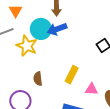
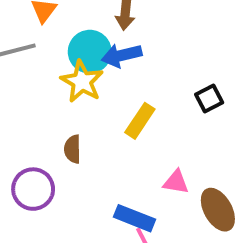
yellow star: (27, 46) -> (82, 82), moved
yellow rectangle: (72, 75) -> (140, 121), moved

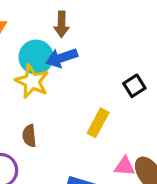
yellow rectangle: (140, 121) -> (98, 123), moved
pink triangle: (176, 182) -> (125, 166), moved

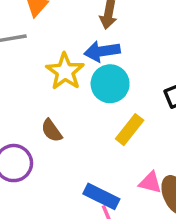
cyan circle: (36, 57) -> (110, 84), moved
brown semicircle: (29, 136) -> (52, 131), turned -40

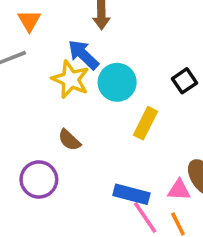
blue arrow: (102, 51) -> (83, 55), moved, turned 64
pink triangle: (150, 182) -> (179, 190), moved

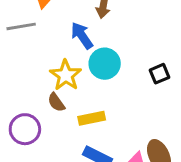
yellow star: (71, 79) -> (66, 75), moved
yellow rectangle: (145, 123) -> (92, 118), moved, turned 40

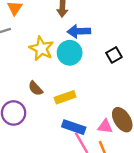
blue arrow: (82, 36) -> (79, 31), moved, turned -50
yellow star: (66, 75) -> (41, 49), moved

